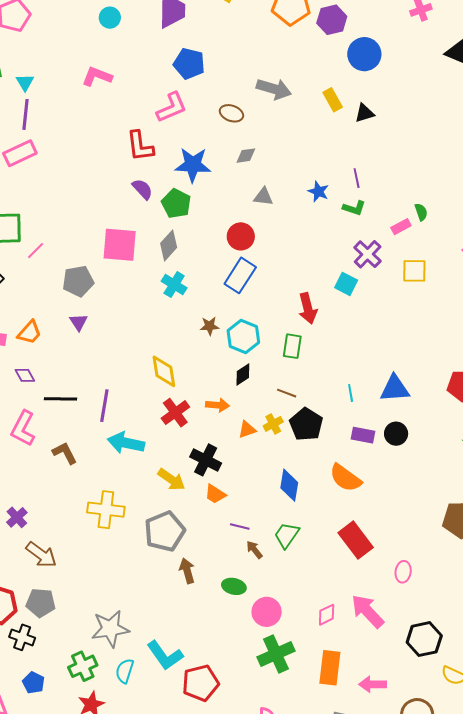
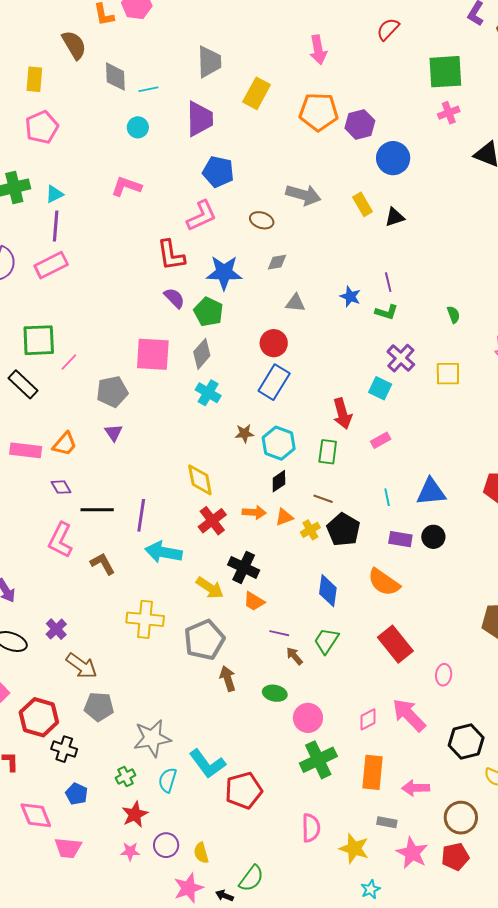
cyan triangle: (25, 82) -> (54, 194), turned 36
pink rectangle: (401, 227) -> (381, 440), moved
orange triangle: (247, 430) -> (284, 517), moved
gray pentagon: (41, 603) -> (99, 707), moved
green cross: (83, 666) -> (125, 776), size x0.7

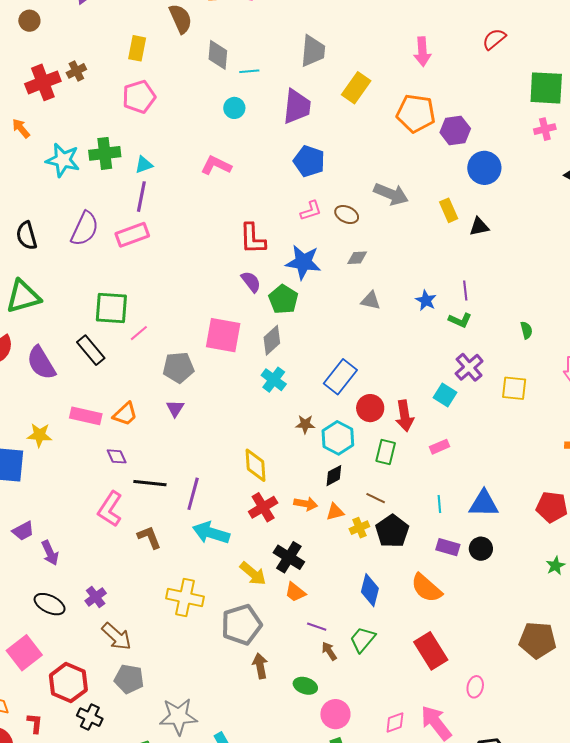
pink L-shape: (202, 216) -> (311, 211), moved, size x0.7
red circle: (274, 343) -> (370, 408), moved

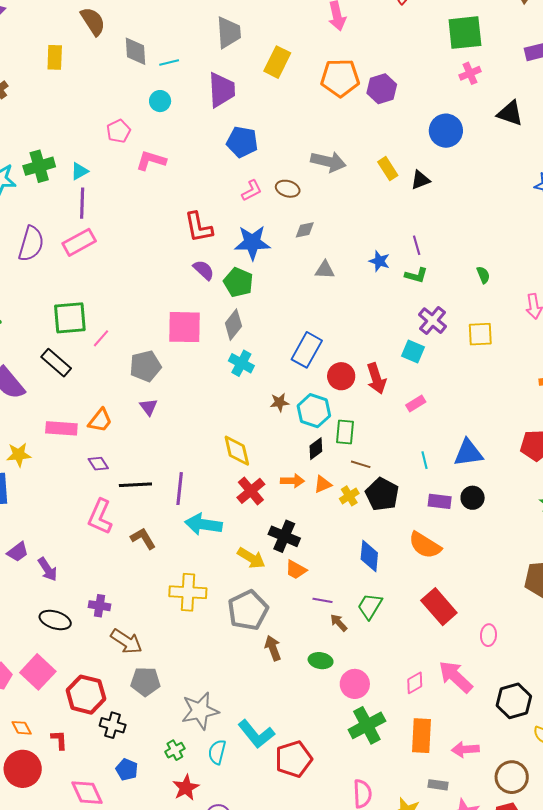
pink pentagon: (139, 97) -> (119, 131), moved, size x0.7
blue circle: (484, 168) -> (446, 131), moved
green rectangle: (386, 452) -> (345, 432), moved
purple cross: (96, 597) -> (99, 606), turned -35

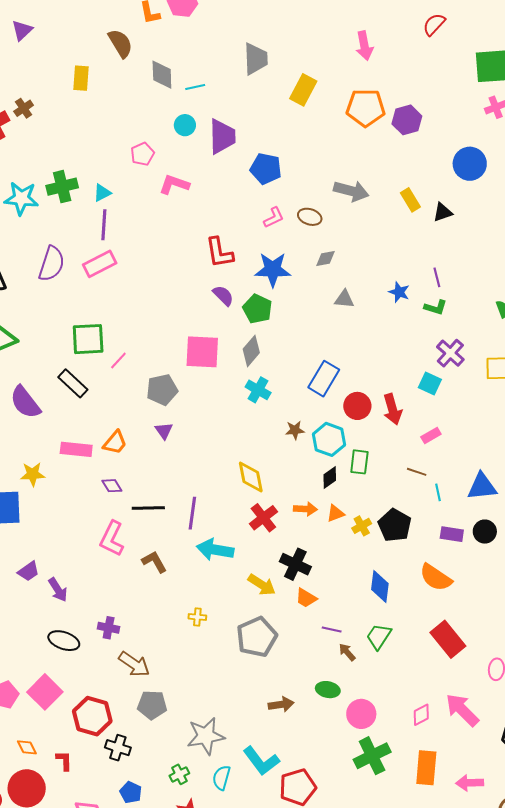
purple trapezoid: (222, 90) -> (222, 136), moved
brown line: (361, 464) -> (417, 472), moved
yellow cross: (188, 592) -> (197, 617), size x0.5
brown arrow: (273, 648) -> (281, 704), moved, turned 100

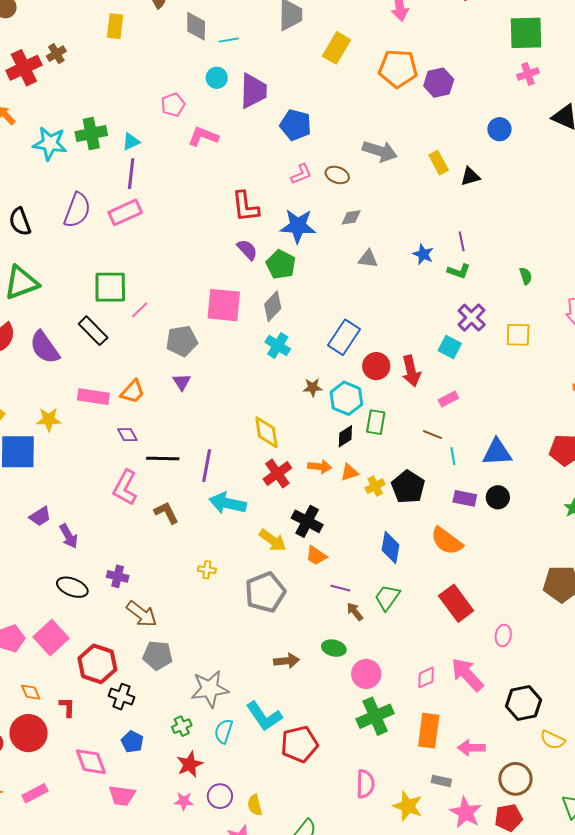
blue circle: (470, 164) -> (499, 129), size x0.7

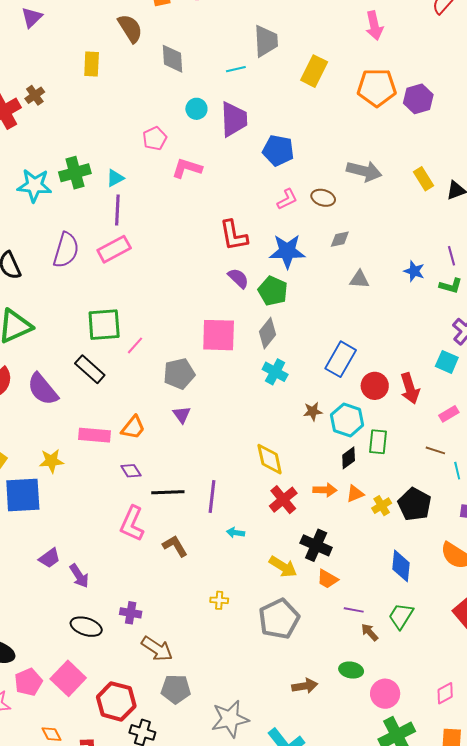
cyan line: (229, 40) -> (236, 69), moved
cyan arrow: (228, 503) -> (236, 533), size x0.5

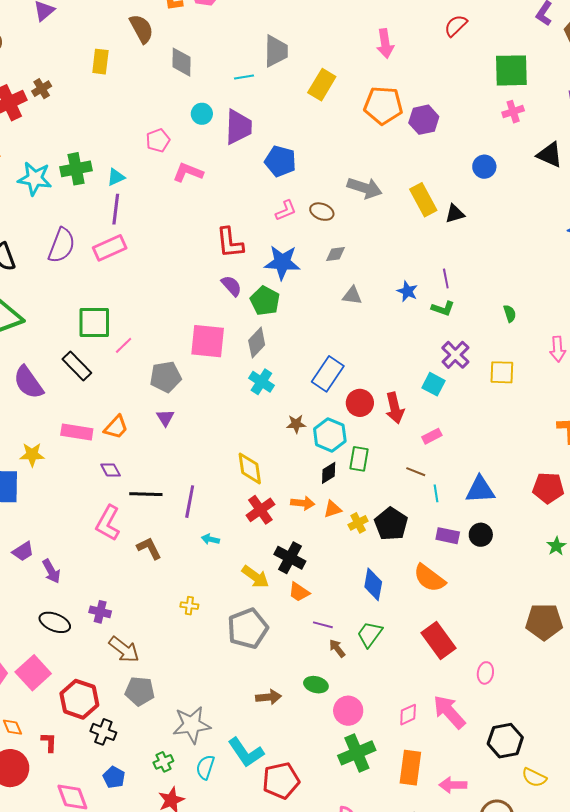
yellow rectangle: (423, 179) -> (423, 200), size x1.4

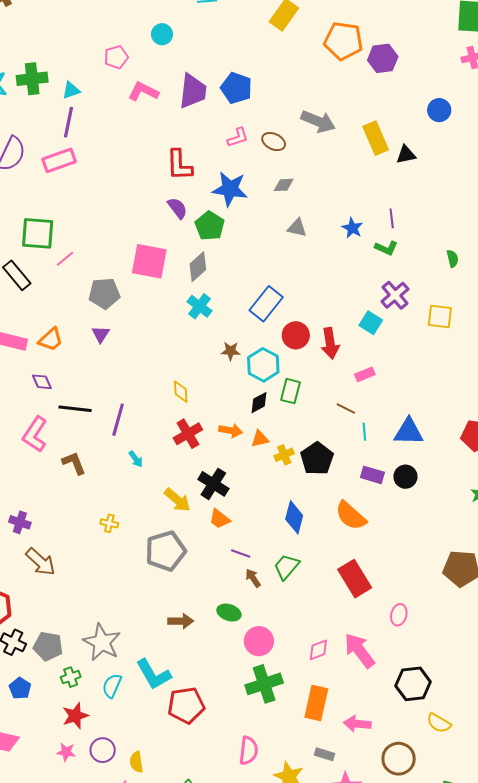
purple trapezoid: (238, 127) -> (193, 91), moved
yellow diamond: (250, 468) -> (181, 392), size x0.7
cyan arrow: (210, 539) -> (136, 459), turned -144
gray pentagon: (140, 691) -> (48, 646), moved
gray star: (192, 725) -> (102, 642), turned 30

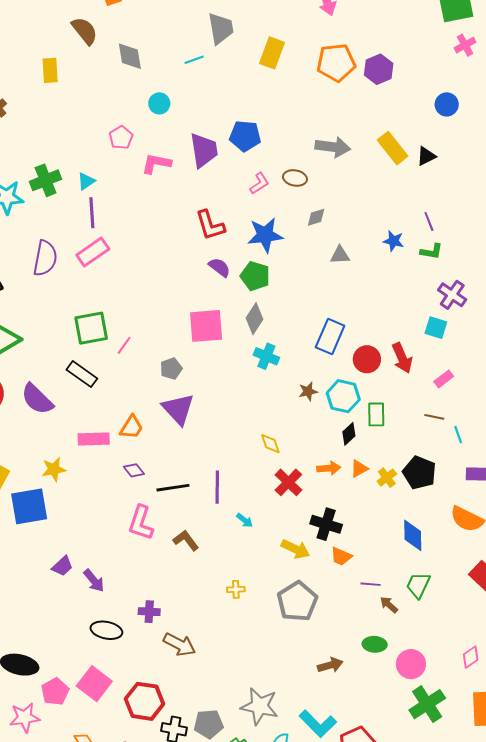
gray pentagon: (104, 293) -> (171, 369), size x0.7
purple triangle: (101, 334) -> (178, 409), size x1.8

